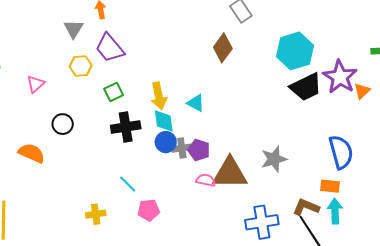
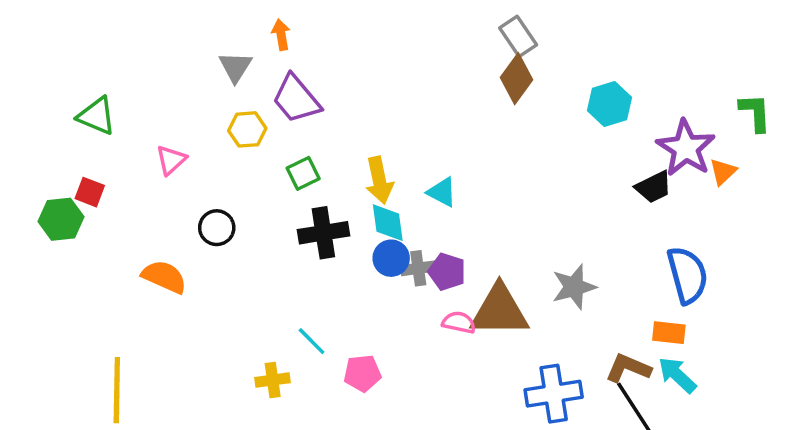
brown diamond: (223, 48) -> (516, 79), moved
cyan hexagon: (295, 51) -> (610, 104), size x0.7
black trapezoid: (306, 87) -> (654, 187), moved, size x0.7
cyan line: (128, 184) -> (312, 341), moved
cyan arrow: (335, 211) -> (677, 375), turned -45

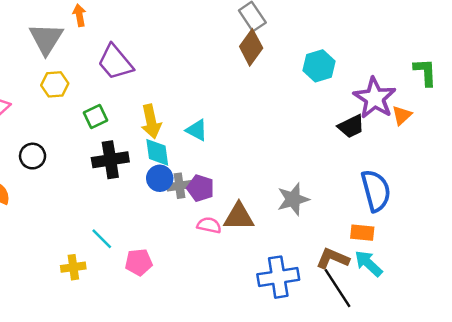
gray triangle: (235, 67) -> (46, 39), size x1.4
purple trapezoid: (296, 99) -> (115, 62), moved
brown triangle: (499, 311) -> (239, 217), size x0.7

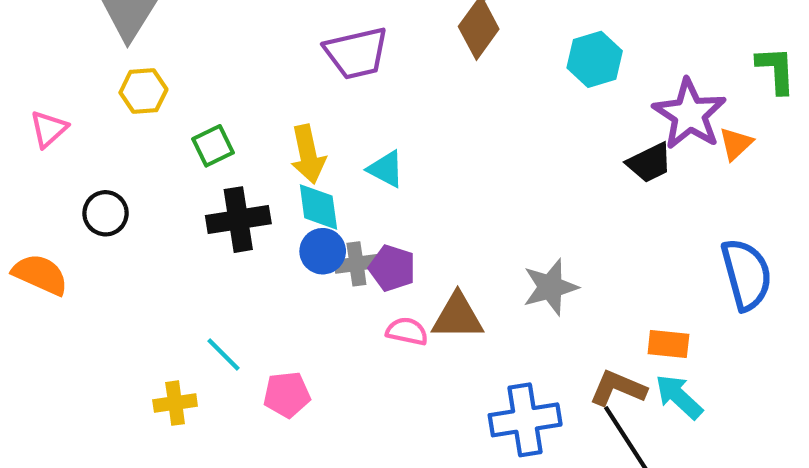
purple trapezoid: (115, 62) -> (356, 53), moved, turned -63
blue semicircle: (376, 191) -> (746, 274), moved

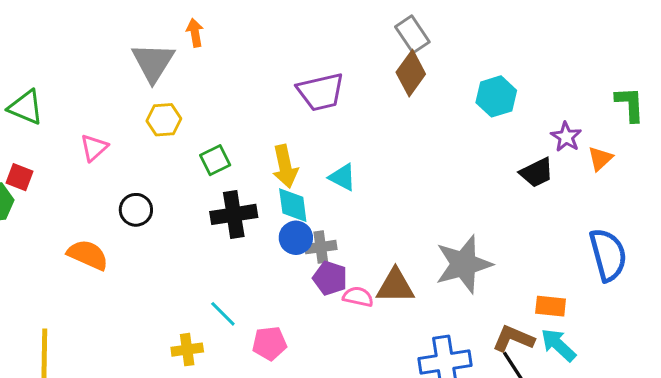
purple star: (689, 114) -> (566, 137), size x0.6
purple pentagon: (392, 268) -> (330, 278), moved
gray star: (550, 287) -> (464, 264), size x1.4

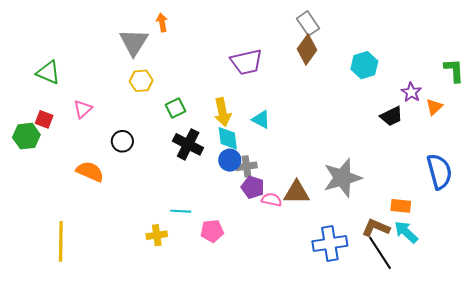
pink triangle: (94, 148) -> (83, 109), moved
black cross: (234, 214) -> (188, 144), turned 36
cyan line: (223, 314) -> (181, 211), turned -42

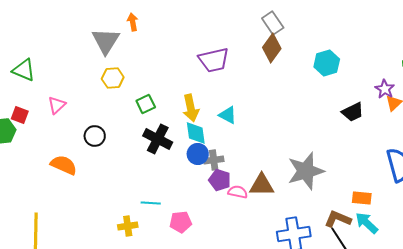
purple star: (411, 92) -> (385, 89), moved

